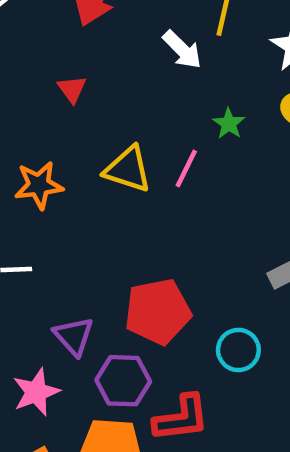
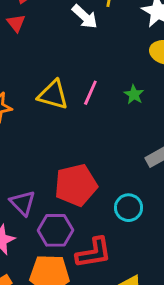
red triangle: (72, 89) -> (16, 23), moved
green star: (229, 124) -> (134, 94), moved

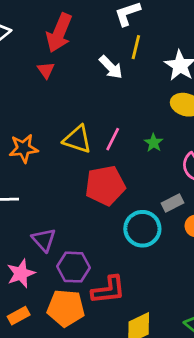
red pentagon: (76, 185) -> (105, 186), moved
cyan circle: (129, 208) -> (142, 229), moved, size x1.4

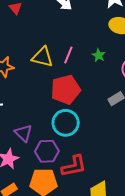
cyan circle: (142, 229) -> (66, 123), moved

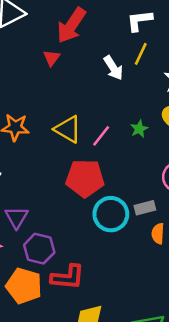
green star: (99, 55) -> (139, 129), moved
cyan circle: (66, 123) -> (111, 214), moved

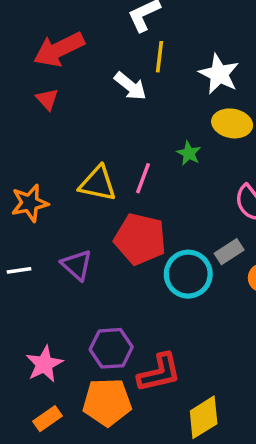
red arrow: (71, 25) -> (59, 49), turned 48
red pentagon: (85, 178) -> (140, 239), turned 30
purple triangle: (17, 217) -> (77, 265), moved

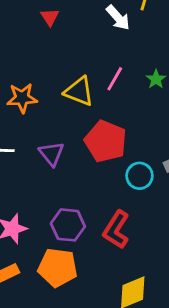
pink line: (143, 178) -> (115, 79), moved
cyan circle: (188, 274) -> (139, 176), size x0.7
red L-shape: (159, 373) -> (116, 230), moved, turned 126

